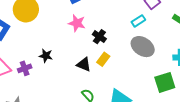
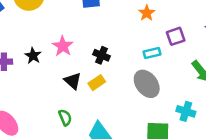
pink star: (77, 23) -> (63, 46), moved
black cross: (99, 37) -> (101, 55), turned -32

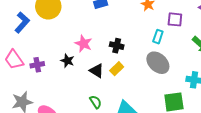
purple square: (176, 36) -> (175, 19), turned 35
cyan rectangle: (152, 53) -> (158, 37), turned -48
black star: (33, 56) -> (67, 61), moved

